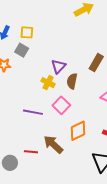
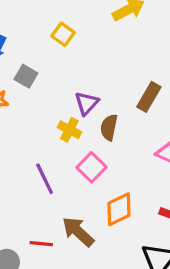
yellow square: (27, 32) -> (63, 34), moved, turned 32
purple line: (33, 112) -> (45, 179), turned 54

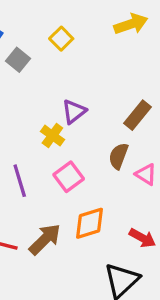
gray square: (26, 76) -> (18, 60), moved
brown semicircle: (109, 127) -> (118, 156), moved
brown arrow: (78, 232) -> (45, 239), turned 84

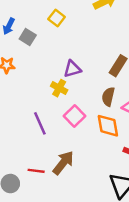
purple triangle: (74, 112) -> (72, 69), turned 30
orange diamond: (90, 223) -> (108, 126), moved, turned -75

